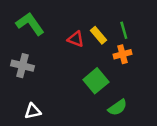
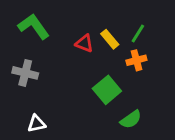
green line: (124, 30) -> (138, 34), turned 48

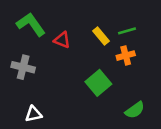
green line: (138, 34) -> (127, 31), turned 42
red triangle: (84, 43) -> (62, 40), moved
green semicircle: (131, 119) -> (135, 110), moved

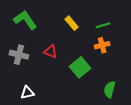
yellow rectangle: (101, 36) -> (72, 23), moved
red triangle: (62, 40) -> (51, 52), moved
green semicircle: (135, 110) -> (109, 89), turned 140

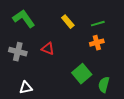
green square: (80, 67) -> (82, 74), moved

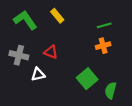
yellow rectangle: (68, 22) -> (57, 16), moved
white triangle: (26, 88) -> (38, 74), moved

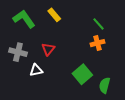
green line: (104, 25) -> (99, 24), turned 64
red triangle: (51, 52) -> (48, 49), turned 48

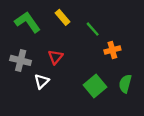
green line: (99, 24) -> (93, 29), moved
white triangle: (36, 70) -> (42, 81), turned -32
green semicircle: (105, 85) -> (125, 84), moved

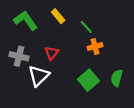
orange cross: (112, 50) -> (95, 47), moved
white triangle: (42, 81) -> (39, 76), size x1.5

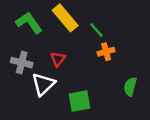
yellow rectangle: (58, 16) -> (65, 18), size x1.6
green square: (88, 80) -> (80, 101), moved, turned 30

